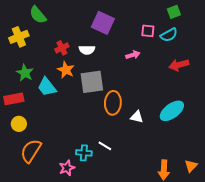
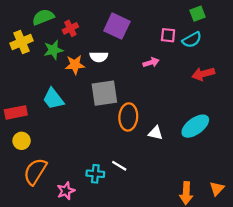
green semicircle: (38, 15) -> (43, 17), turned 108
red cross: (62, 48) -> (70, 28), moved
orange star: (66, 70) -> (75, 65), moved, turned -30
green star: (25, 73) -> (53, 50), moved, turned 30
pink star: (67, 168) -> (66, 191), moved

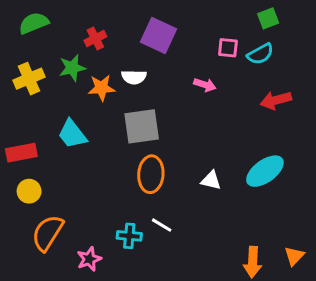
green semicircle: (43, 17) -> (34, 23), moved
yellow cross: (22, 42) -> (29, 79), moved
pink arrow: (151, 62) -> (205, 85), turned 35
orange ellipse: (128, 117) -> (151, 174), moved

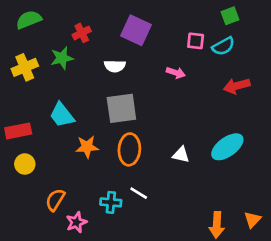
orange star: (102, 88) -> (87, 147), moved
orange semicircle: (48, 233) -> (55, 200), moved, size x0.7

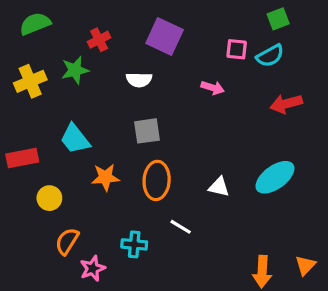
gray square: (121, 108) -> (147, 131), size x0.7
yellow circle: (25, 164) -> (49, 198), moved
white line: (139, 193) -> (181, 227), moved

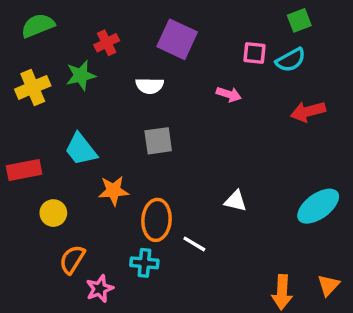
cyan ellipse: (275, 177) -> (318, 206), moved
orange ellipse: (157, 180) -> (156, 220), moved

